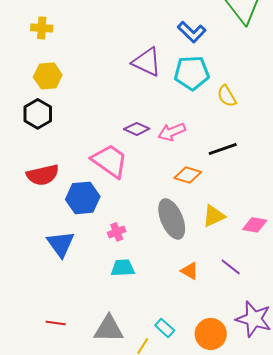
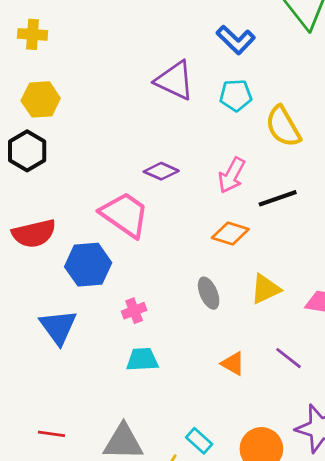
cyan pentagon: (192, 73) -> (236, 95), size x0.7
yellow semicircle: (227, 96) -> (283, 127), size x1.4
pink arrow: (172, 132) -> (232, 175), moved, turned -40
gray ellipse: (172, 219) -> (209, 293), size x0.6

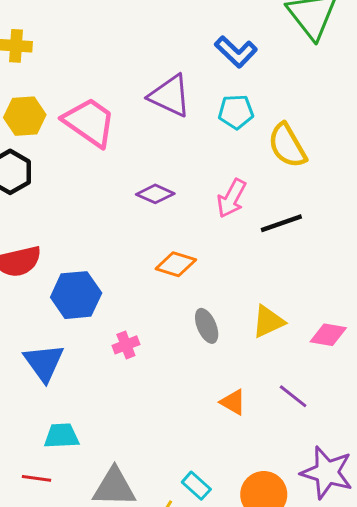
pink trapezoid: (125, 215) -> (89, 122), moved
orange diamond: (230, 233) -> (176, 264), moved
cyan trapezoid: (142, 359) -> (61, 436), moved

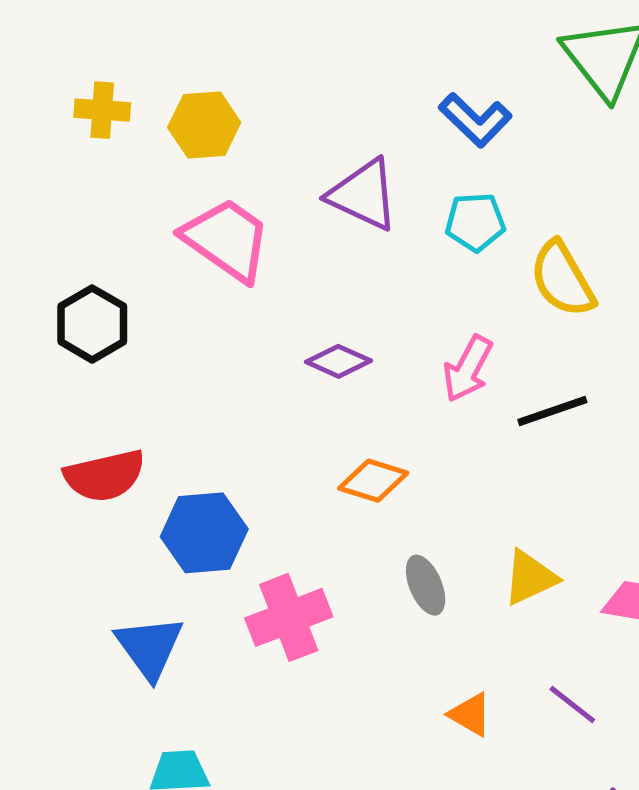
yellow hexagon: (25, 116) -> (204, 125), moved
pink cross: (126, 345) -> (289, 617), size x1.8

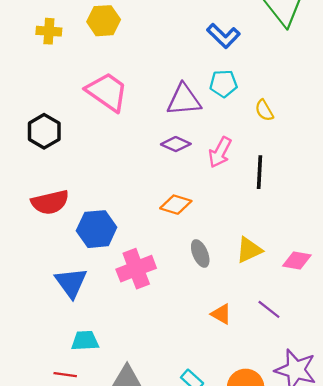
yellow hexagon: (204, 125) -> (104, 21), moved
purple triangle: (363, 195) -> (184, 100), moved, turned -30
yellow semicircle: (562, 279) -> (264, 110), size x0.6
purple diamond: (338, 361) -> (176, 144), moved
black line: (552, 411) -> (260, 172), turned -68

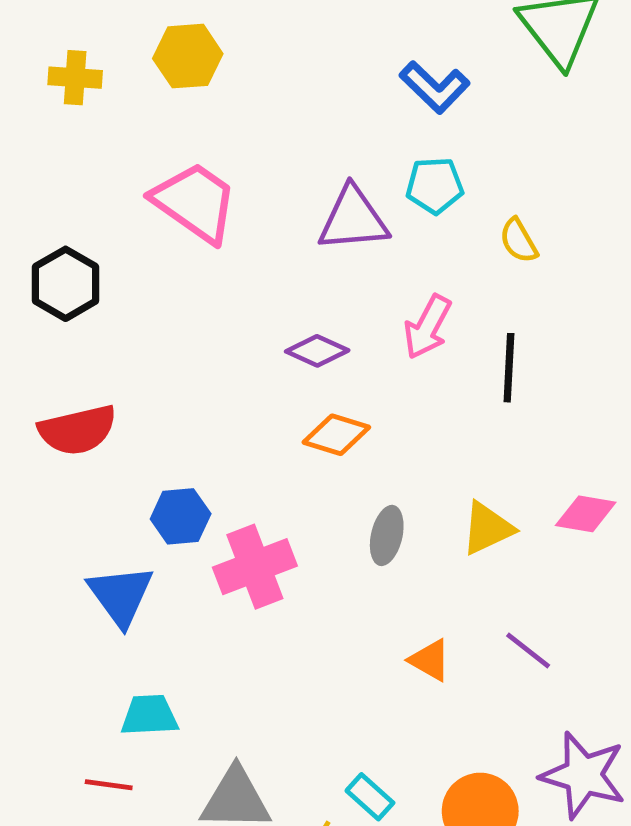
purple diamond: (176, 144) -> (317, 351), moved
blue hexagon: (97, 229) -> (181, 516), moved, size x0.7
gray ellipse: (200, 254) -> (387, 535), turned 36
pink diamond: (297, 260) -> (586, 514), moved

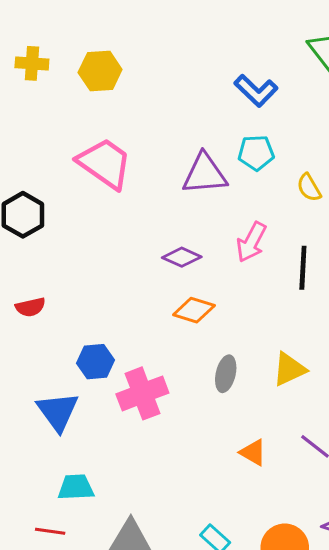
yellow cross: (75, 78) -> (32, 63), moved
red semicircle: (78, 430) -> (30, 307), size x0.6

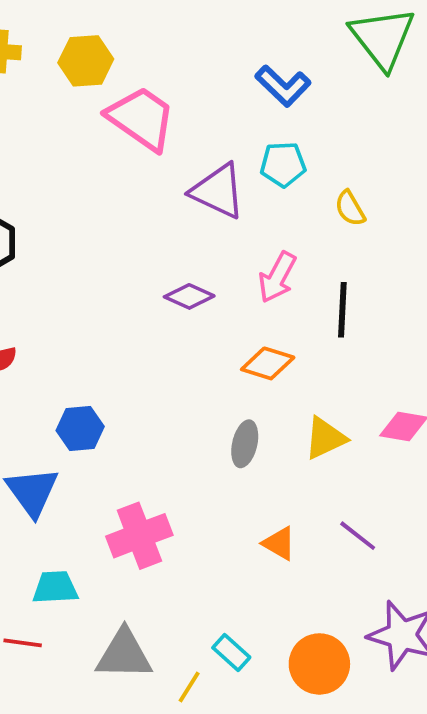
pink trapezoid: (105, 163) -> (141, 118), moved
purple triangle: (205, 174) -> (218, 191), turned 30
orange diamond: (194, 310) -> (268, 363), moved
pink cross: (142, 393) -> (139, 536), moved

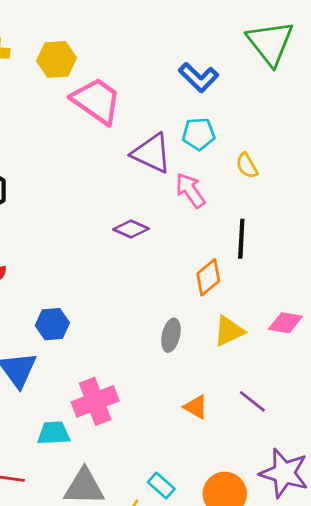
pink arrow: (277, 277) -> (190, 190), moved, turned 117
orange diamond: (268, 363) -> (208, 277), moved, turned -57
cyan trapezoid: (55, 587) -> (54, 433), moved

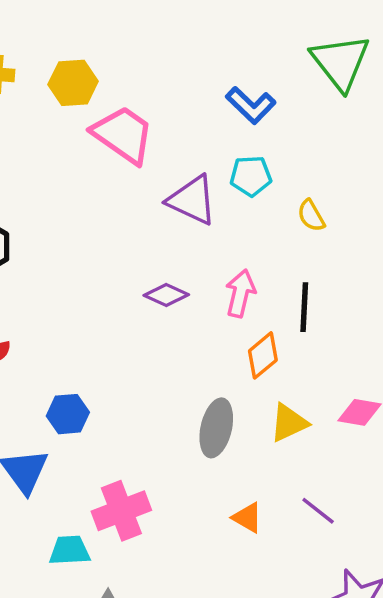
pink arrow: (190, 190) -> (240, 293), moved, turned 48
gray ellipse: (171, 335) -> (216, 428), size x1.4

